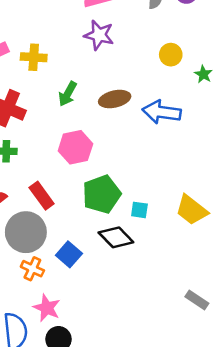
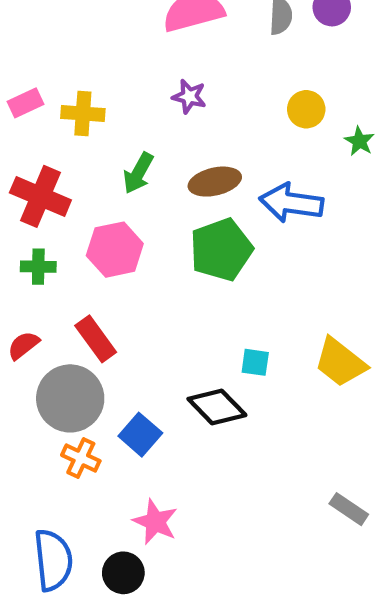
purple star: (99, 35) -> (189, 96), moved, size x0.7
pink hexagon: (75, 147) -> (115, 250), moved
green pentagon: (102, 194) -> (221, 250), moved
pink star: (47, 308) -> (155, 522), moved

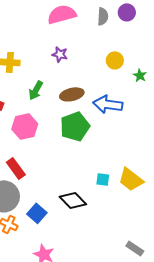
cyan square: (255, 362) -> (103, 179), moved

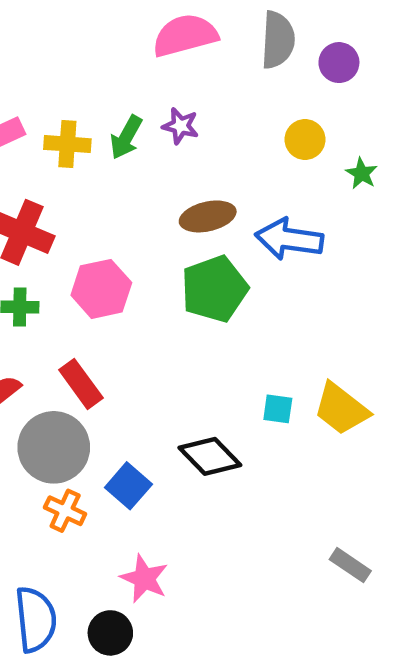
purple circle: (127, 12) -> (339, 63), moved
gray semicircle: (103, 16) -> (278, 40), size x1.4
green arrow: (36, 90) -> (126, 137), moved

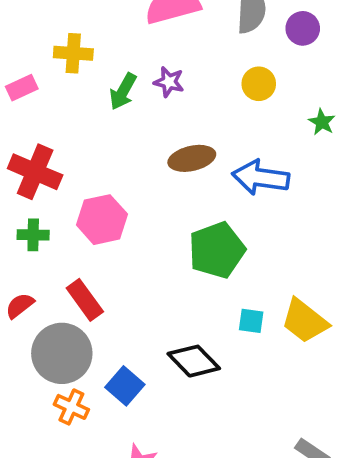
yellow circle: (305, 139) -> (259, 84), moved
yellow cross: (67, 144) -> (73, 53), moved
green pentagon: (214, 289) -> (217, 250), moved

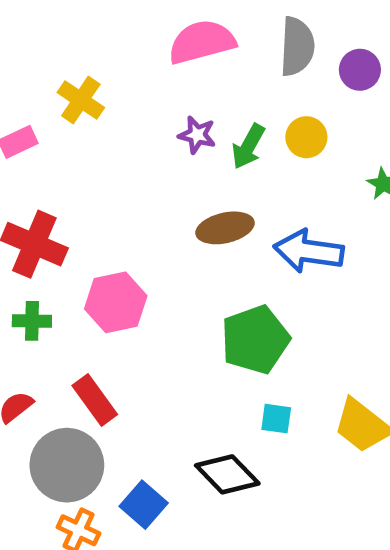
yellow cross: (73, 53) -> (81, 100), turned 30
green arrow: (123, 91) -> (248, 147), moved
cyan square: (251, 321) -> (276, 419), moved

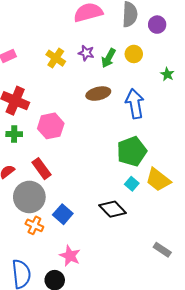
yellow cross: (81, 100) -> (56, 58), moved
blue arrow: (309, 251) -> (135, 104), turned 72
green pentagon: (255, 340) -> (132, 151), moved
cyan square: (276, 419) -> (132, 184), moved, turned 32
black diamond: (227, 474) -> (113, 209), moved

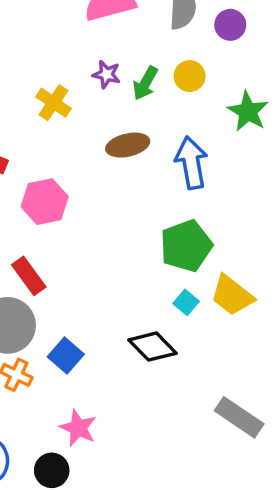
yellow cross: (56, 58) -> (53, 103), moved
green star: (167, 74) -> (248, 111), size x1.6
gray rectangle: (162, 250) -> (239, 417), size x1.5

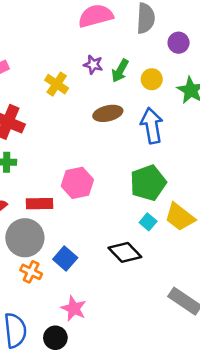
purple circle: (230, 25) -> (179, 43), moved
yellow circle: (190, 76) -> (152, 79), moved
pink hexagon: (45, 202) -> (77, 183), moved
red rectangle: (29, 276) -> (40, 204), turned -55

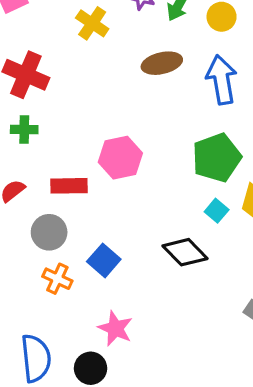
gray circle: (25, 238) -> (49, 232), size x0.7

